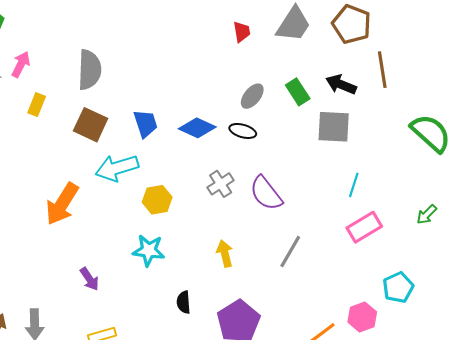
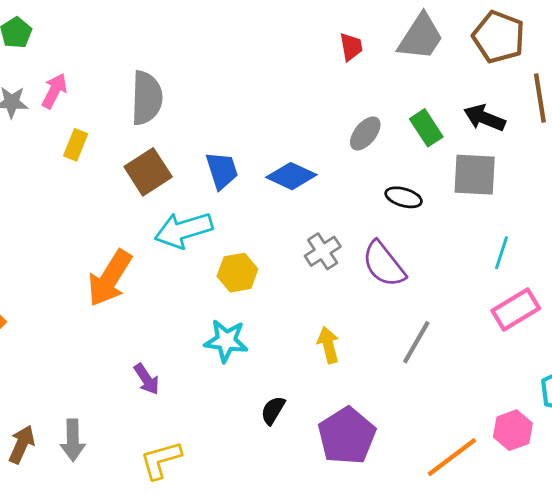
brown square: (91, 125) -> (148, 172), turned 32
black ellipse: (243, 131) -> (404, 197), moved
black semicircle: (184, 302) -> (273, 410), turned 35

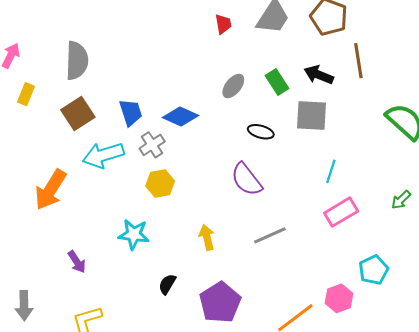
gray cross: (323, 251) -> (152, 145), moved
yellow hexagon: (237, 273) -> (160, 184), moved
gray line: (416, 342) -> (270, 235), turned 36

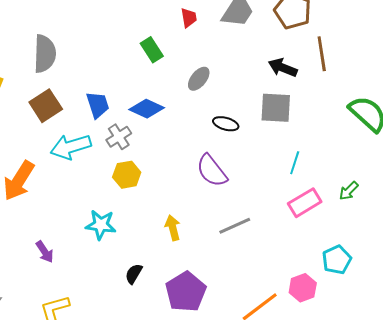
green rectangle: (277, 82) -> (152, 50), moved
green arrow: (401, 200) -> (349, 191), moved

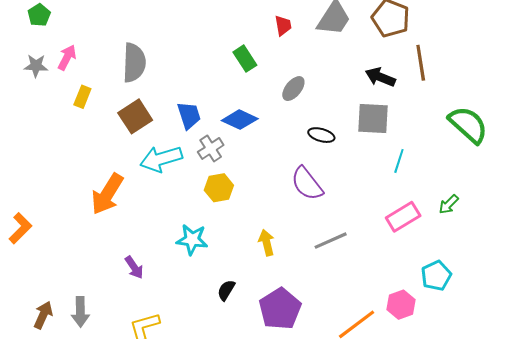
cyan line: (295, 163) -> (399, 161), moved

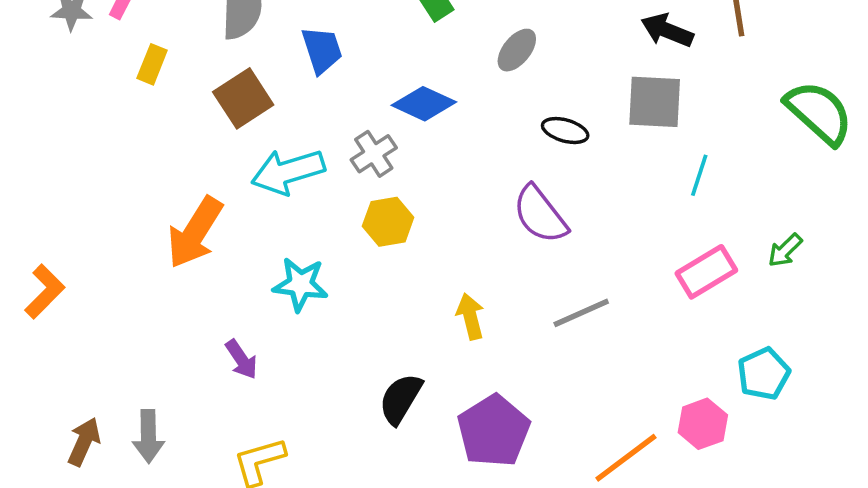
blue trapezoid: (189, 115) -> (322, 50), moved
cyan star: (192, 240) -> (300, 284), moved
black semicircle: (226, 290) -> (401, 399), size x1.4

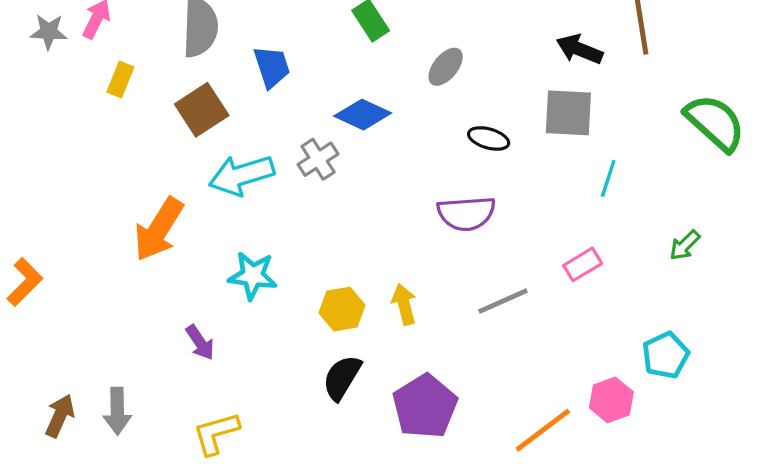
purple semicircle: (540, 215) -> (466, 213), turned -56
yellow hexagon: (388, 222) -> (342, 309), moved
pink rectangle: (706, 272) -> (583, 264), moved, size x0.7

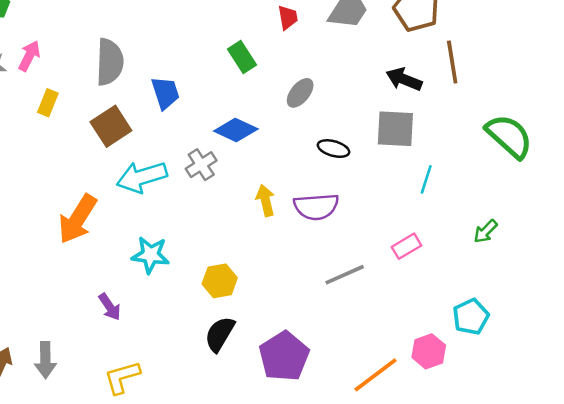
yellow arrow: (404, 304) -> (265, 200), moved

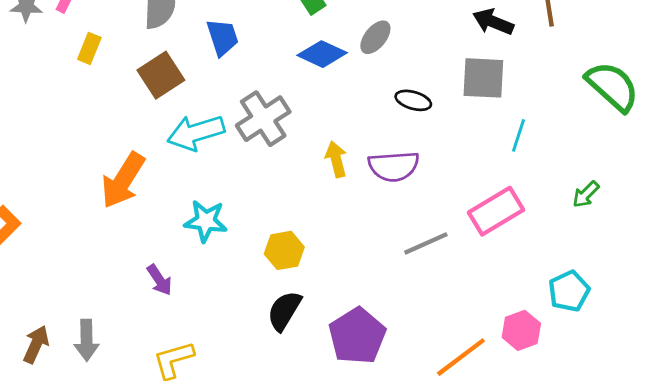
blue diamond: (236, 130) -> (322, 54), moved
gray cross: (201, 165) -> (263, 119), size x1.5
pink rectangle: (406, 246) -> (496, 211), size x1.6

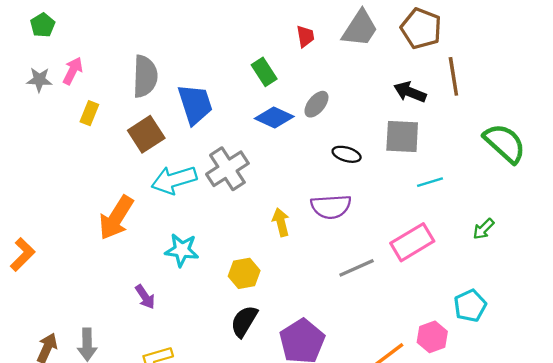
blue trapezoid: (223, 37) -> (195, 104), size x1.4
cyan line: (518, 135) -> (430, 182), turned 55
yellow arrow: (336, 159) -> (281, 222), moved

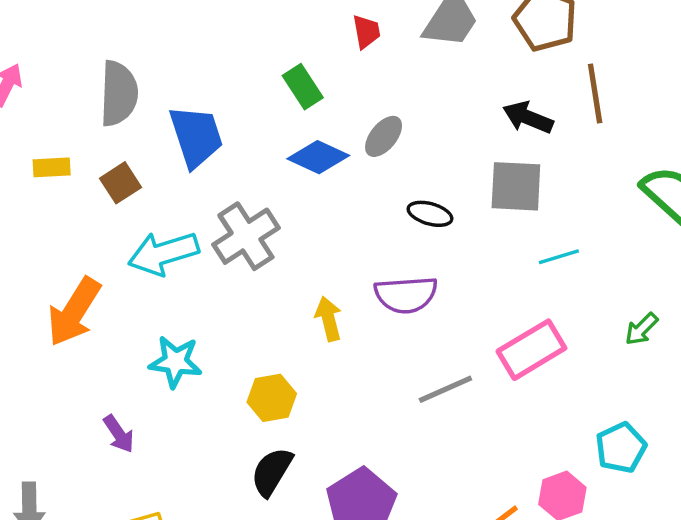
yellow rectangle: (89, 113) -> (52, 167), moved, turned 65
brown square: (146, 134) -> (120, 183), size x0.7

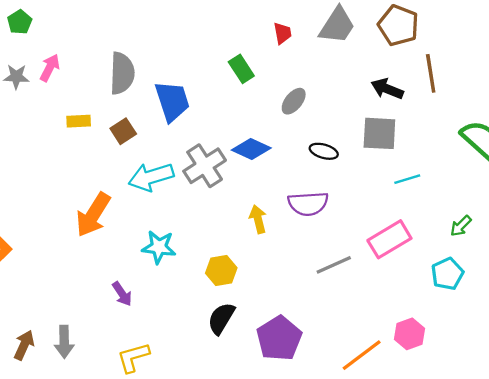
blue diamond: (318, 157) -> (251, 149), moved
cyan pentagon: (621, 448) -> (447, 274), moved

